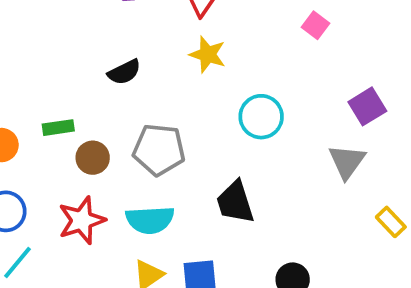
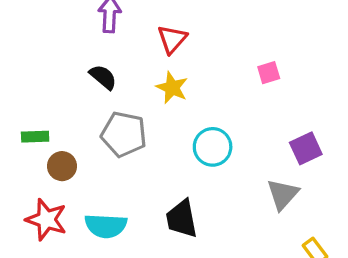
pink square: (316, 25) -> (269, 73), turned 30
black semicircle: (124, 72) -> (103, 77), moved, turned -120
gray pentagon: (159, 150) -> (124, 134), moved
red star: (82, 220) -> (46, 220), turned 30

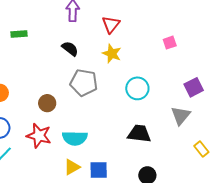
green rectangle: (35, 137) -> (19, 34), moved
black trapezoid: (182, 219) -> (139, 134), moved, turned 110

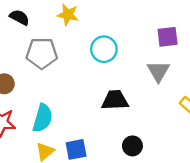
purple square: (194, 87) -> (168, 37), turned 30
cyan semicircle: (75, 138) -> (43, 118), turned -65

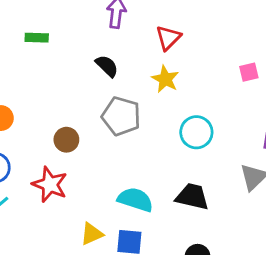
cyan semicircle: (43, 118) -> (135, 200), moved, turned -104

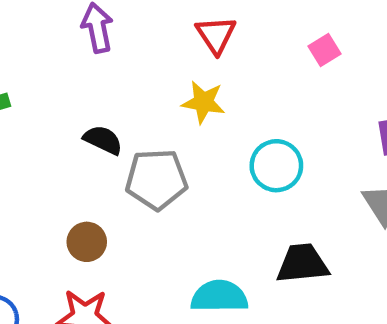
red triangle: (168, 38) -> (216, 35), moved
black semicircle: (107, 66) -> (103, 140), moved

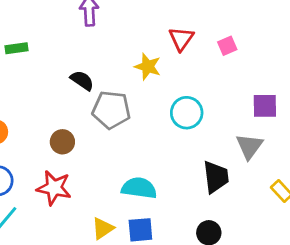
red triangle: (216, 35) -> (181, 39), moved
black trapezoid: (302, 263) -> (216, 177), moved, turned 80

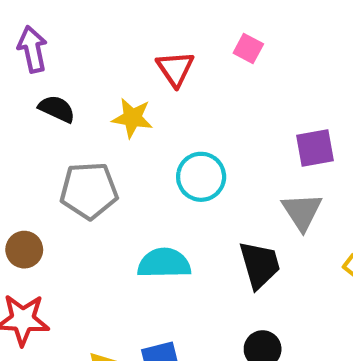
pink square: (227, 46) -> (248, 49), moved, turned -30
black semicircle: (82, 80) -> (57, 109), moved
cyan semicircle: (139, 188) -> (164, 263), moved

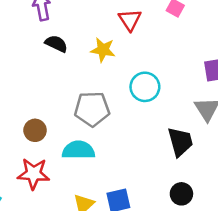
gray pentagon: (89, 191) -> (92, 109), moved
cyan semicircle: (164, 263) -> (78, 150), moved

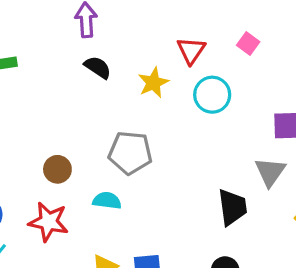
yellow star: (103, 50) -> (153, 83), turned 30
cyan circle: (145, 87) -> (212, 95), moved
cyan semicircle: (78, 150) -> (107, 201), size x0.7

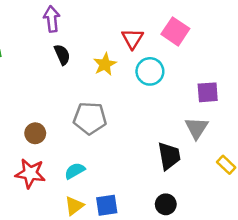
pink square: (248, 44) -> (175, 31), size x1.6
black semicircle: (98, 67) -> (62, 55), turned 35
cyan semicircle: (107, 201) -> (75, 171), moved, turned -35

